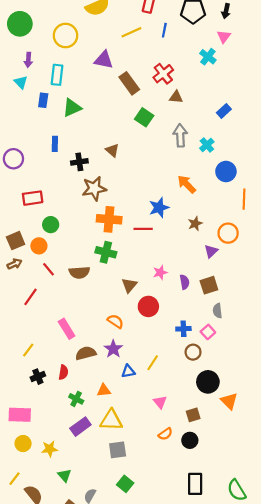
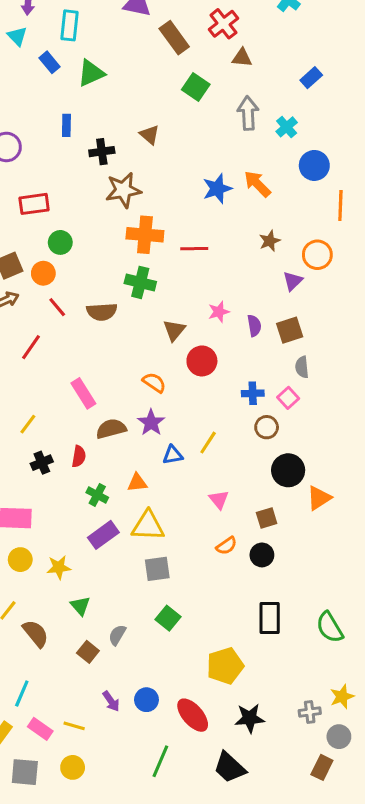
blue rectangle: (43, 100) -> (49, 62), turned -48
blue star: (159, 208) -> (217, 189), moved
orange triangle: (229, 401) -> (319, 498), turned 42

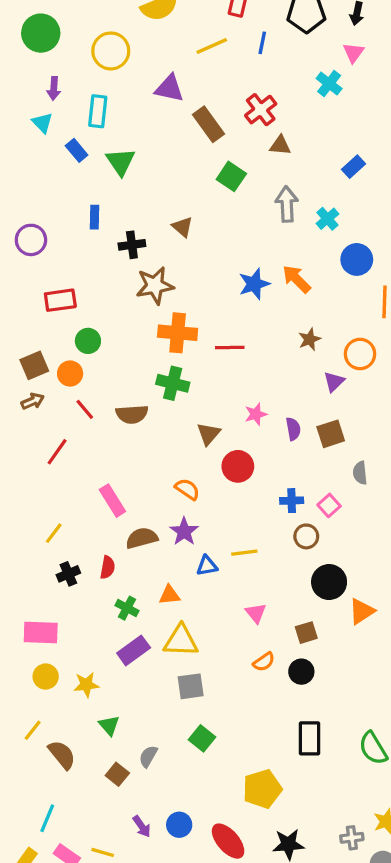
green triangle: (91, 73) -> (121, 162), turned -40
gray semicircle: (302, 367) -> (360, 473), moved
yellow line: (208, 443) -> (244, 553), turned 50

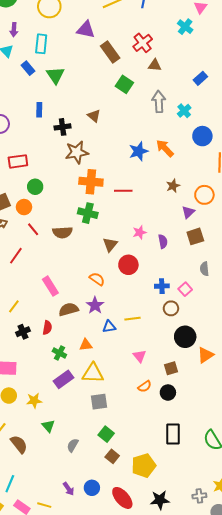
brown square: (331, 434) -> (195, 236), moved
brown square: (117, 774) -> (112, 456), moved

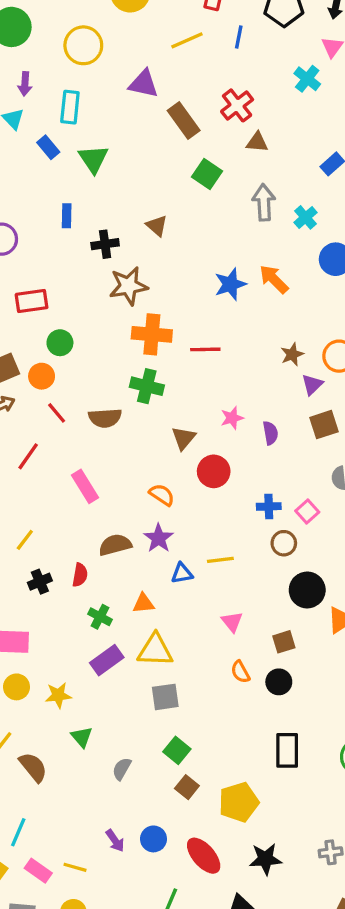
brown star: (173, 186) -> (292, 354), moved
pink rectangle: (50, 286) -> (85, 486), moved
orange semicircle: (145, 386) -> (240, 672), turned 96

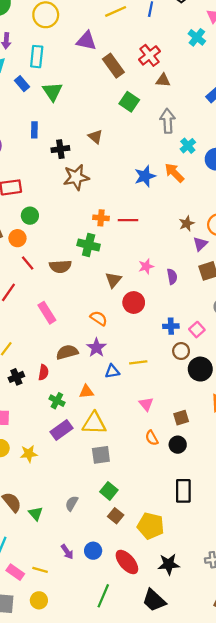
cyan cross: (306, 217) -> (188, 146), moved
orange cross: (152, 334) -> (101, 218), moved, size x0.6
black circle: (307, 590) -> (200, 369), moved
green triangle: (82, 737) -> (36, 513), moved
yellow pentagon: (239, 802) -> (151, 526), turned 30

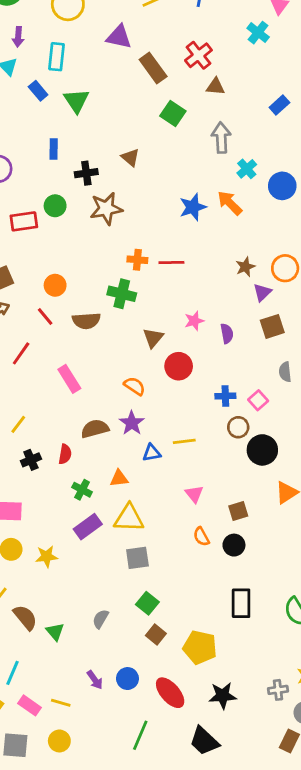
green circle: (30, 216) -> (55, 206), moved
orange circle: (17, 238) -> (55, 285), moved

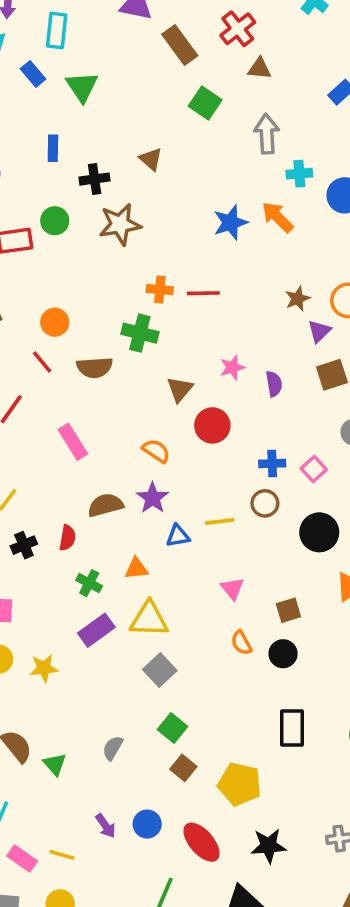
cyan cross: (247, 169) -> (299, 174), turned 36
brown circle: (238, 427) -> (265, 503), moved
gray square: (137, 558) -> (160, 670), turned -35

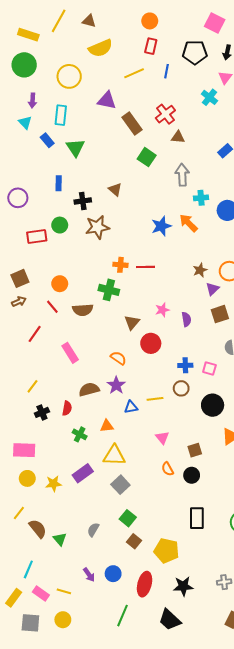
pink square: (314, 469) -> (209, 368), turned -32
purple rectangle: (96, 630) -> (83, 473), moved
red ellipse: (201, 842) -> (145, 584), turned 55

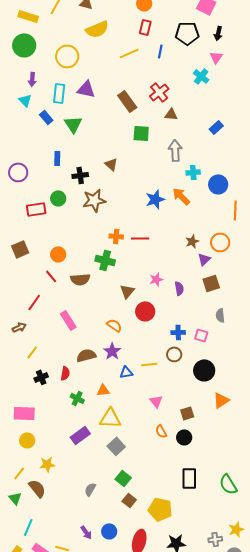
purple triangle: (107, 100) -> (86, 89), moved
green square: (147, 157) -> (141, 133), turned -30
brown arrow: (19, 301) -> (19, 327), moved
yellow star: (53, 484) -> (47, 464), moved
green triangle: (60, 539) -> (15, 498), moved

